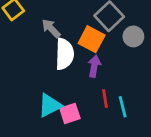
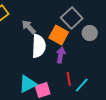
cyan line: (123, 107) -> (82, 85), turned 56

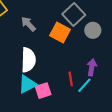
white semicircle: (39, 46) -> (28, 60), moved
purple arrow: (61, 55) -> (92, 67), moved

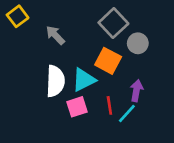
orange square: (60, 32) -> (108, 61), moved
cyan triangle: (27, 84) -> (84, 80), moved
pink square: (43, 91) -> (77, 107), moved

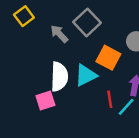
gray square: (113, 23) -> (87, 22), moved
pink square: (77, 107) -> (45, 101), moved

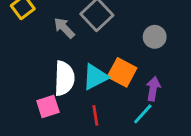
orange square: (108, 58) -> (122, 72), moved
red line: (110, 99) -> (95, 115), moved

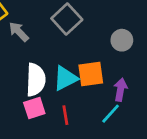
gray arrow: (64, 28) -> (19, 32), moved
orange square: (122, 72) -> (91, 74), turned -36
pink square: (48, 106) -> (34, 108), moved

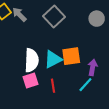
gray arrow: (19, 32) -> (19, 15), moved
gray circle: (122, 40) -> (97, 19), moved

